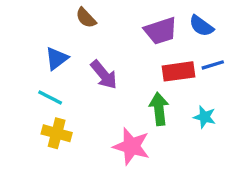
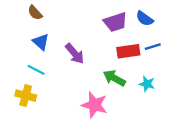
brown semicircle: (86, 18) -> (35, 13), moved
blue triangle: (57, 58) -> (41, 42), turned -42
green arrow: (159, 109) -> (114, 78), turned -55
yellow cross: (57, 133) -> (26, 96), moved

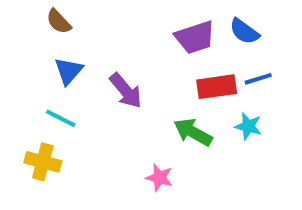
blue triangle: (41, 42) -> (69, 71), turned 30
cyan star: (147, 84) -> (248, 126), moved
pink star: (94, 105) -> (159, 178), size x0.6

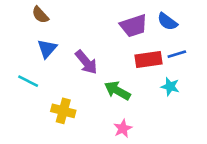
cyan line: (61, 118) -> (28, 81), moved
green arrow: (193, 132) -> (117, 91), moved
yellow cross: (43, 162) -> (63, 111), moved
pink star: (159, 178) -> (123, 128), moved, turned 30

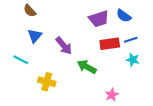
cyan star: (170, 87) -> (133, 60), moved
pink star: (123, 128) -> (112, 95), moved

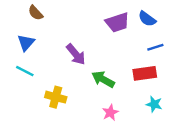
blue triangle: (35, 36) -> (26, 43), moved
red rectangle: (110, 44) -> (145, 73), moved
cyan star: (133, 60) -> (154, 104), moved
pink star: (112, 95) -> (110, 113), moved

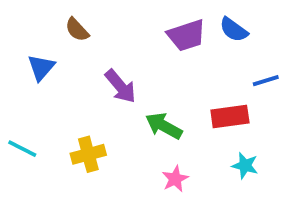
brown semicircle: (36, 13) -> (77, 30), moved
blue line: (155, 47) -> (266, 81), moved
cyan line: (25, 71) -> (22, 149), moved
yellow cross: (56, 97) -> (88, 154), turned -30

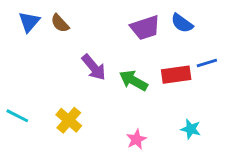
blue triangle: (41, 67) -> (29, 22), moved
red rectangle: (230, 117) -> (176, 75), moved
green arrow: (164, 126) -> (133, 81), moved
yellow cross: (88, 154) -> (69, 120), turned -35

